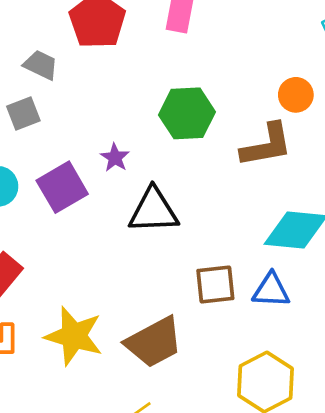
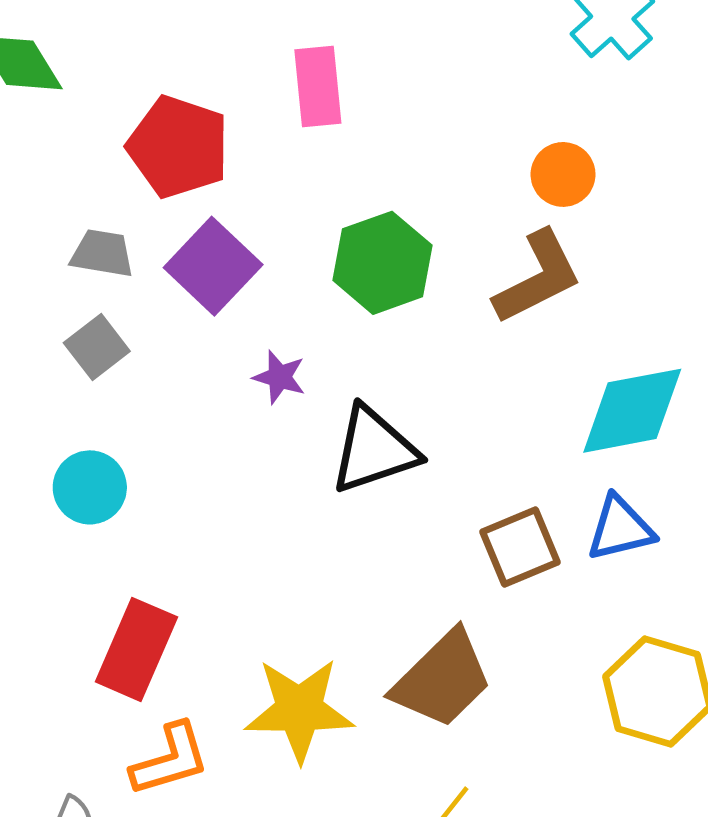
purple square: (62, 187) -> (213, 266), moved

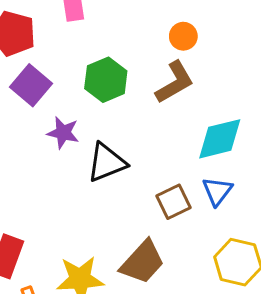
purple star: (279, 377) -> (63, 133), size x1.4
blue triangle: (620, 528) -> (217, 191), turned -36

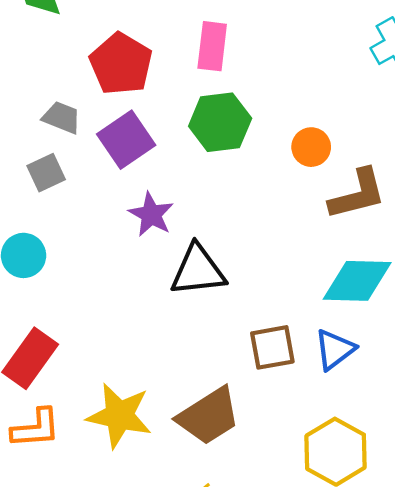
orange circle: (183, 36) -> (311, 147), moved
green hexagon: (106, 80) -> (220, 122), moved
brown L-shape: (175, 82) -> (357, 194), moved

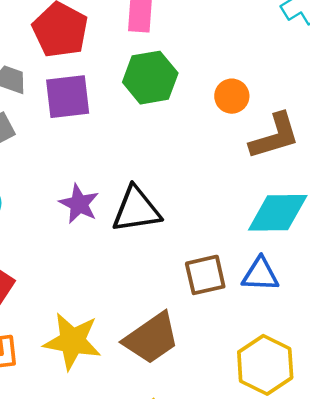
purple square: (126, 140) -> (68, 97), turned 30
purple star: (151, 214) -> (79, 204), moved
blue triangle: (335, 349) -> (260, 274), turned 42

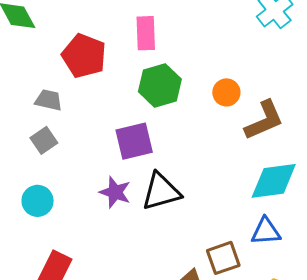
purple square: (68, 97) -> (134, 141), moved
brown square: (205, 275) -> (223, 258), moved

